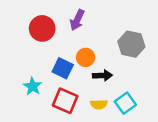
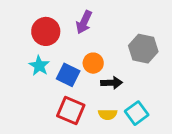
cyan star: (33, 86) -> (39, 66), moved

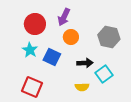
orange circle: (93, 63) -> (71, 37), moved
red square: (71, 110) -> (32, 87), moved
cyan square: (137, 113) -> (104, 74), moved

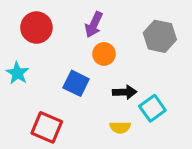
red circle: (35, 24) -> (36, 28), moved
gray hexagon: (109, 37) -> (160, 36), moved
cyan star: (30, 50) -> (17, 73), moved

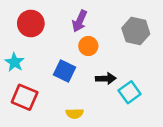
red square: (47, 127) -> (25, 97), moved
yellow semicircle: (120, 127) -> (75, 114), moved

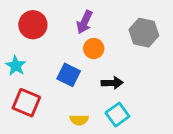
cyan square: (130, 92) -> (117, 115), moved

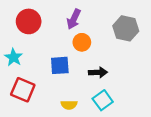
blue square: (69, 75) -> (60, 65), turned -30

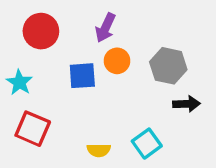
gray hexagon: (126, 28) -> (168, 66), moved
blue square: (60, 65) -> (82, 76), moved
black arrow: (98, 72) -> (186, 104), moved

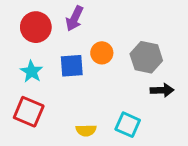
purple arrow: (105, 28) -> (75, 18), moved
cyan star: (19, 82) -> (32, 72), moved
cyan square: (147, 144) -> (128, 125), turned -30

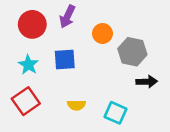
orange circle: (102, 53) -> (102, 33), moved
red square: (29, 112) -> (26, 101), turned 32
yellow semicircle: (86, 130) -> (76, 105), moved

